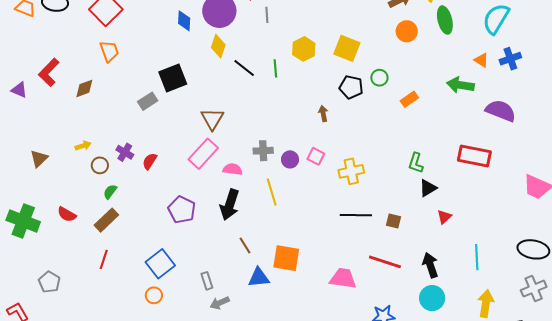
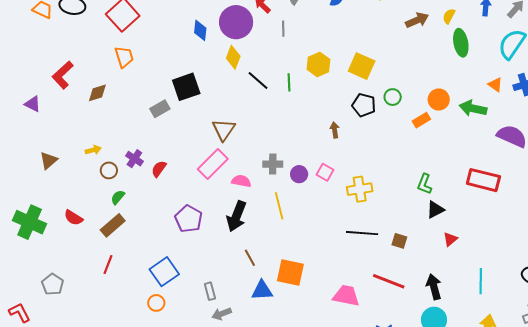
orange circle: (407, 31) -> (439, 99), moved
purple triangle: (19, 90) -> (33, 104), moved

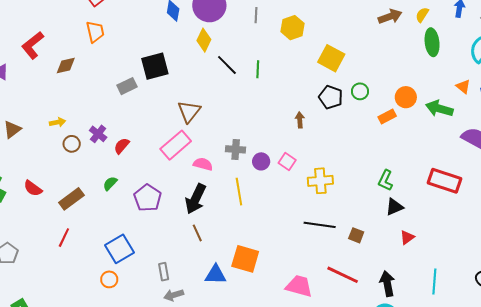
yellow hexagon: (318, 64) -> (293, 28), moved
green semicircle: (118, 197) -> (110, 183), moved
brown line: (250, 258) -> (197, 233), moved

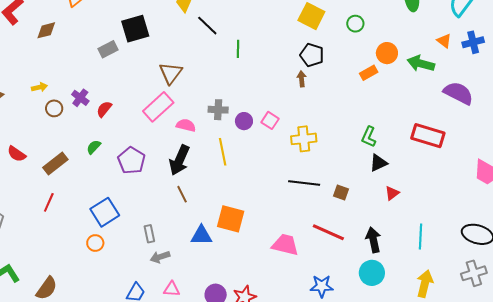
green line: (258, 69) -> (238, 49), moved
green circle: (360, 91) -> (355, 24), moved
brown arrow: (300, 120) -> (302, 79), moved

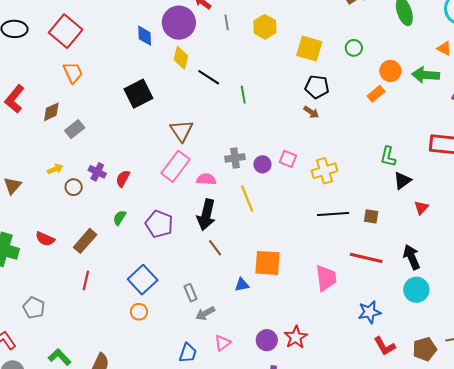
gray rectangle: (108, 49) -> (75, 129), moved
brown arrow: (302, 79) -> (311, 112), turned 140
blue triangle: (201, 235) -> (242, 285), size x0.7
pink trapezoid: (285, 245) -> (326, 278), turned 80
pink triangle: (172, 289) -> (223, 343), turned -30

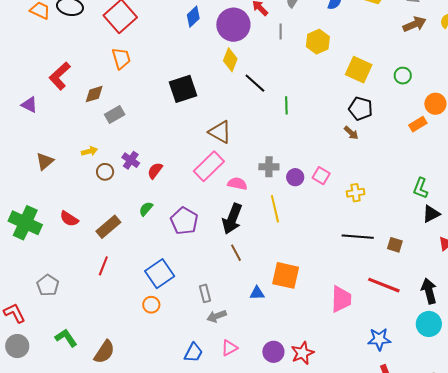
blue diamond: (145, 36) -> (193, 17), moved, turned 40
brown triangle: (181, 131) -> (220, 132), turned -35
yellow cross: (324, 171) -> (356, 193), size x0.7

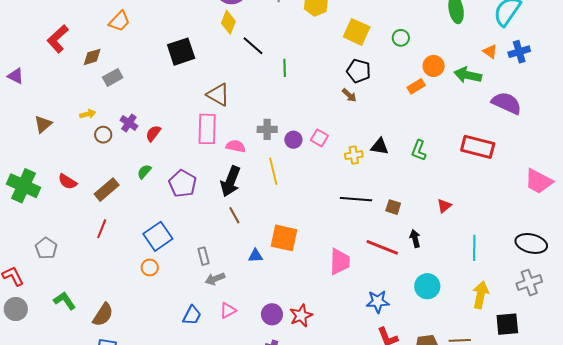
orange trapezoid: (121, 58) -> (119, 21), turned 60
purple triangle: (29, 105) -> (16, 76), moved
pink rectangle: (209, 166) -> (207, 129), turned -44
black triangle: (431, 214) -> (380, 146), moved, turned 36
black arrow: (429, 291) -> (415, 239), moved, size x0.7

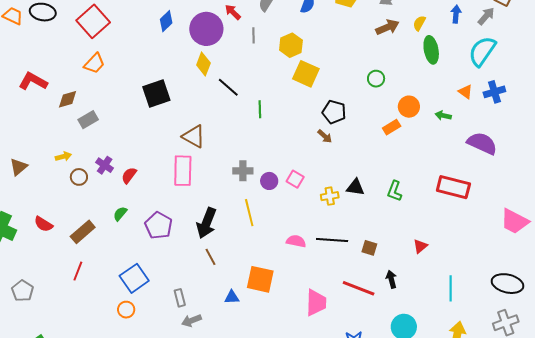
yellow square: (357, 32) -> (306, 74), moved
red L-shape: (58, 39) -> (33, 81), turned 72
green arrow: (468, 75) -> (443, 115), size x0.6
pink semicircle: (236, 146) -> (296, 241), moved

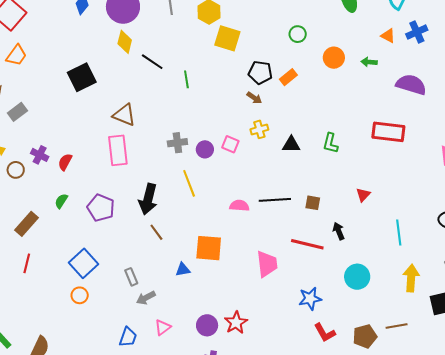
orange rectangle: (392, 127) -> (288, 77), moved
yellow cross: (330, 196) -> (259, 129), moved

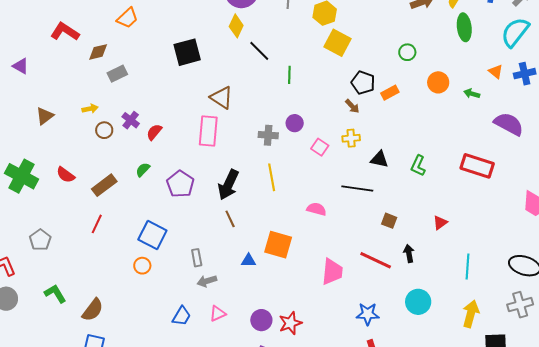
purple circle: (205, 149) -> (295, 123), moved
black line: (275, 200) -> (357, 188), moved
blue square: (84, 263) -> (152, 235), turned -32

